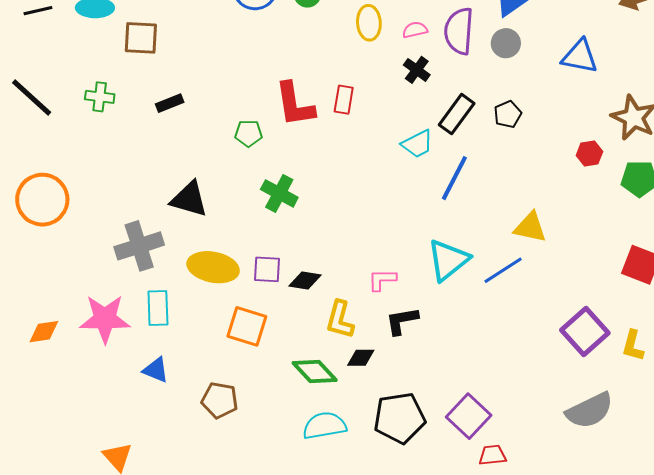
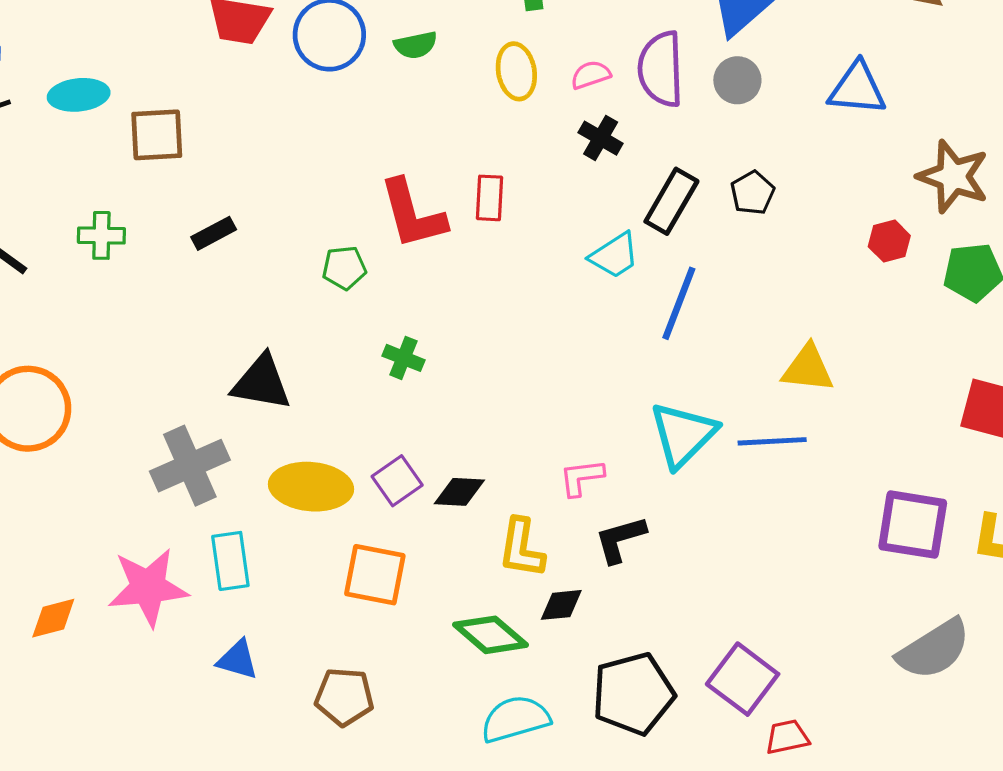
green cross: (279, 193) -> (404, 358), size x0.7
purple square: (267, 269) -> (397, 481), turned -32
blue line: (503, 270) -> (772, 441), turned 36
purple square: (585, 331) -> (913, 525), turned -33

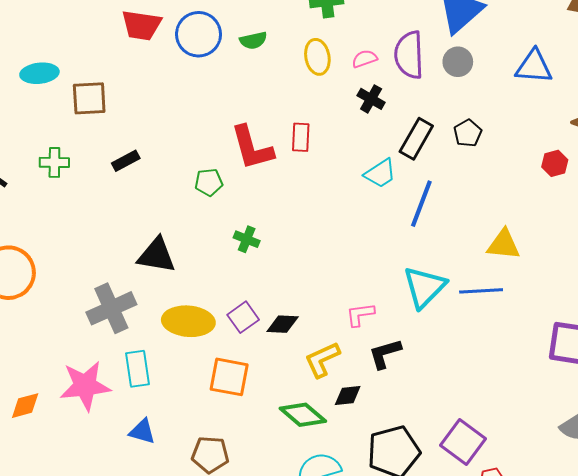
yellow L-shape: (521, 548) -> (322, 360), turned 57

